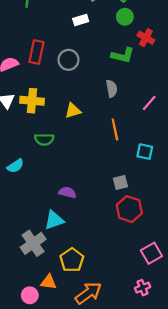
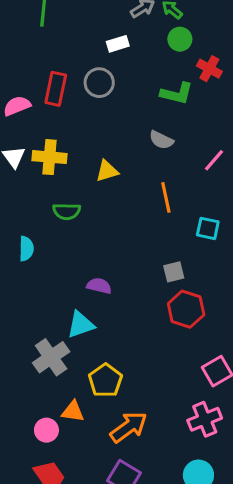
gray circle: (68, 60) -> (99, 83), moved
gray semicircle: (112, 89) -> (161, 140), turned 126
cyan semicircle: (15, 166) -> (26, 249), turned -56
pink cross: (143, 288) -> (205, 419), size x1.5

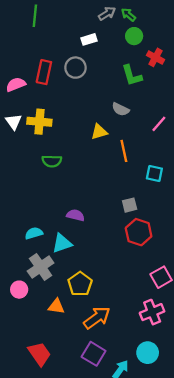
green L-shape: (177, 93) -> (132, 75), turned 60
yellow triangle: (107, 171) -> (99, 132), moved
cyan semicircle: (26, 249) -> (34, 233), moved, turned -108
pink circle: (46, 430) -> (19, 290), moved

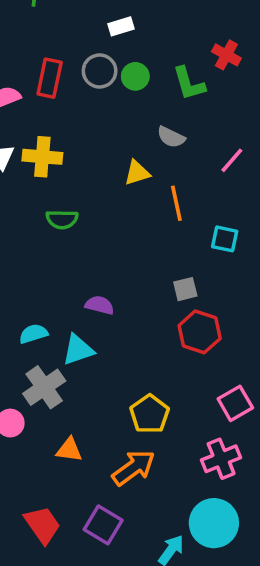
green circle: (134, 36) -> (135, 76), moved
yellow pentagon: (80, 284) -> (150, 414), moved
cyan circle: (148, 353) -> (214, 523), size x1.4
purple square: (94, 354) -> (103, 525), moved

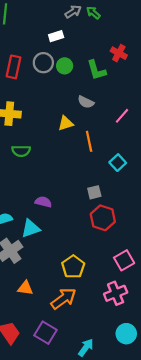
cyan square: (225, 239) -> (118, 163), turned 35
cyan circle: (214, 523) -> (126, 334), moved, size x0.7

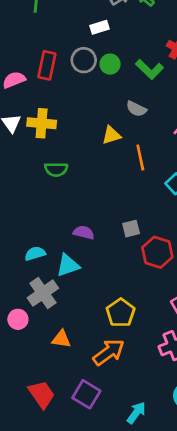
green L-shape: (96, 70) -> (149, 69), turned -30
gray square: (94, 192) -> (131, 229), moved

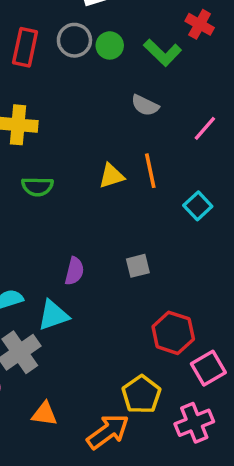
yellow triangle: (111, 135) -> (111, 176), moved
purple semicircle: (84, 232) -> (74, 271), turned 90
red hexagon: (157, 252) -> (173, 333), moved
yellow pentagon: (121, 313) -> (141, 395), moved

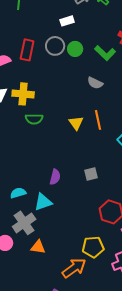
yellow triangle: (111, 176) -> (76, 123), turned -49
green semicircle: (37, 186) -> (34, 119), moved
yellow pentagon: (141, 395) -> (93, 247), turned 30
orange triangle: (44, 414) -> (38, 247), moved

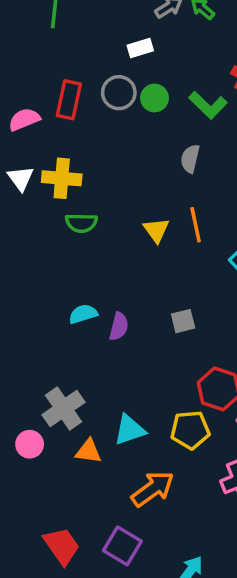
gray semicircle: (95, 83) -> (190, 159), turned 77
cyan semicircle: (18, 193) -> (83, 314), moved
cyan triangle: (43, 202) -> (130, 430), moved
yellow pentagon: (93, 247) -> (190, 430), moved

